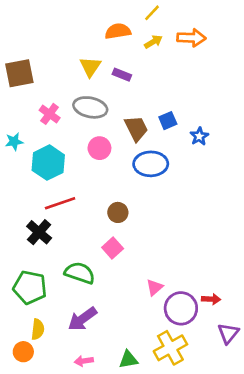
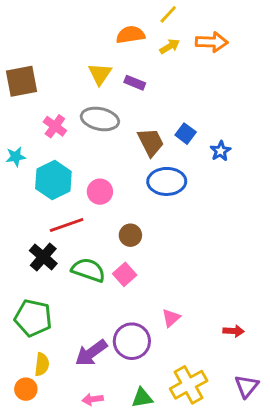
blue square: (168, 121) -> (186, 134), turned -30
pink circle: (99, 148) -> (100, 192), moved
green semicircle: (80, 273) -> (88, 270), moved
purple circle: (181, 308) -> (132, 341), moved
purple triangle: (228, 333) -> (247, 386), moved

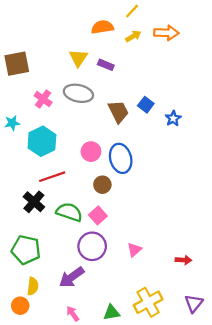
blue ellipse: (167, 181) -> (121, 158), moved, turned 76
pink circle: (100, 192) -> (91, 152), moved
purple circle: (132, 341) -> (92, 246), moved
pink arrow: (93, 399) -> (73, 314), turned 63

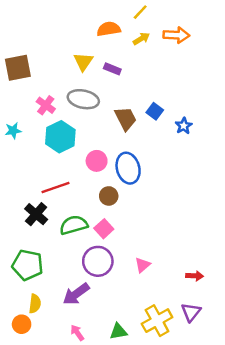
cyan hexagon: (42, 141) -> (60, 137), moved
green semicircle: (69, 212) -> (74, 225), turned -35
purple triangle: (194, 303) -> (191, 312), moved

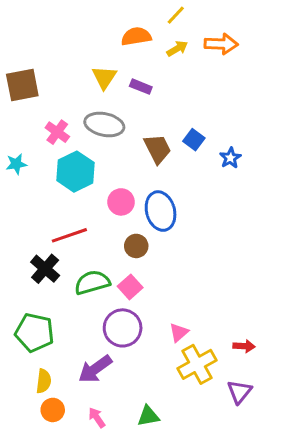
yellow cross: (157, 321) -> (197, 364), moved
orange circle: (22, 324) -> (53, 410), moved

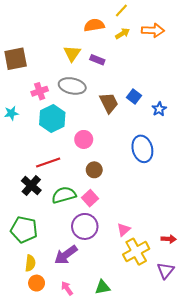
pink cross: (57, 132) -> (40, 91), turned 35
blue ellipse: (161, 211) -> (142, 149), moved

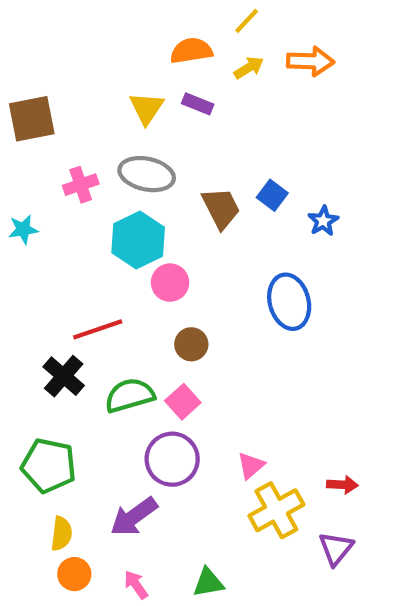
purple rectangle: (97, 60) -> (198, 104), moved
cyan hexagon: (52, 118) -> (138, 240), moved

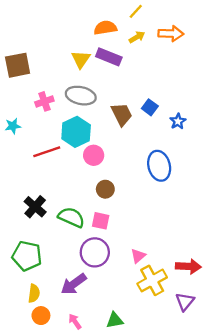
purple rectangle: (198, 104) -> (109, 57), size x1.5
red line: (98, 329) -> (47, 152), moved
green semicircle: (130, 395) -> (71, 217), turned 40
pink square: (183, 402) -> (101, 221), turned -36
red arrow: (342, 485) -> (188, 266), size x1.5

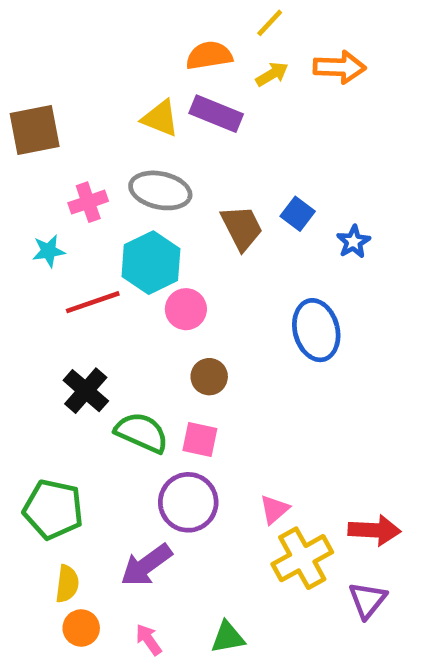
yellow triangle: (81, 59) -> (160, 118), turned -42
cyan star: (13, 126) -> (49, 251), moved
black cross: (35, 207) -> (86, 391), moved

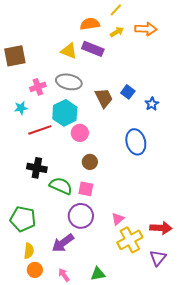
black cross: (86, 391) -> (37, 168), turned -30

